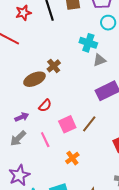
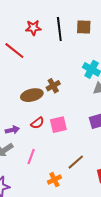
pink square: (67, 124) -> (58, 125), moved
brown line: (89, 124) -> (76, 162), moved
pink line: (45, 140) -> (31, 156), turned 35

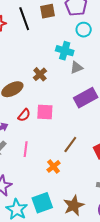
brown cross: (53, 86) -> (40, 74), moved
pink square: (58, 125) -> (45, 112), turned 30

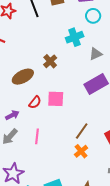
cyan cross: (65, 51) -> (75, 37), turned -36
gray triangle: (76, 68) -> (96, 54), moved
orange cross: (53, 166) -> (81, 151), moved

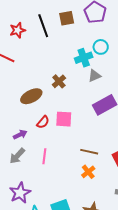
cyan circle: (93, 16) -> (101, 47), moved
gray triangle: (96, 54) -> (95, 76), moved
brown line: (82, 131) -> (89, 152), turned 66

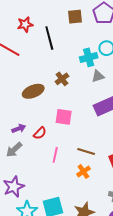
black line: (43, 26) -> (49, 38), moved
red semicircle: (43, 122) -> (40, 133), moved
pink line: (44, 156) -> (55, 155), moved

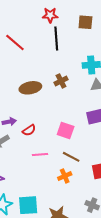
red star: (25, 24) -> (50, 15), moved
pink square: (64, 117) -> (66, 130), moved
pink line: (55, 155) -> (40, 154), turned 63

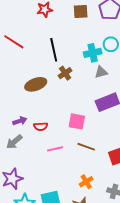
black line: (56, 39) -> (54, 50), moved
red semicircle: (29, 130) -> (41, 126), turned 40
orange cross: (65, 176) -> (86, 182), moved

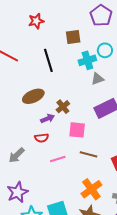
brown square: (81, 12) -> (73, 37), moved
brown cross: (65, 73) -> (63, 107), moved
purple arrow: (20, 121) -> (48, 119), moved
orange cross: (86, 182) -> (91, 189), size x1.5

